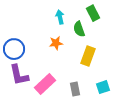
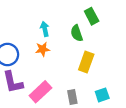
cyan arrow: (60, 17) -> (45, 29), moved
orange star: (56, 43) -> (43, 49), moved

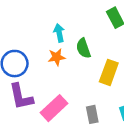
green semicircle: (77, 33) -> (83, 48), moved

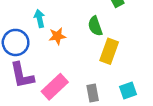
cyan arrow: (59, 33) -> (40, 18), moved
green semicircle: (83, 48) -> (95, 26), moved

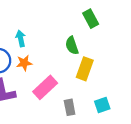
orange star: (57, 36) -> (24, 63), moved
pink rectangle: (55, 87) -> (45, 87), moved

